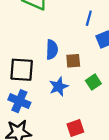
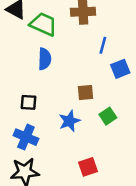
blue semicircle: (52, 50) -> (45, 59), moved
black square: (22, 70) -> (28, 102), size x0.6

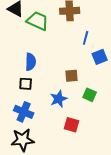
blue semicircle: (45, 59) -> (31, 62), moved
green square: (108, 116) -> (90, 95), turned -32
red square: (88, 167) -> (72, 125), moved, turned 35

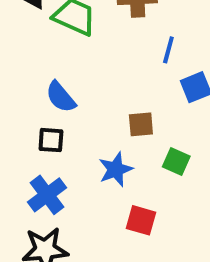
blue semicircle: (31, 62) -> (61, 97), turned 138
blue cross: (24, 112) -> (47, 195), turned 30

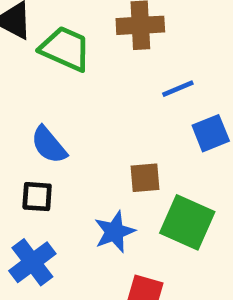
blue line: (168, 50) -> (178, 89), turned 52
green square: (176, 162) -> (187, 222), size x1.6

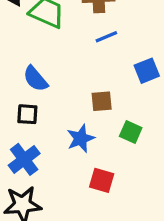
blue line: (178, 89) -> (106, 37), moved
green square: (187, 222) -> (131, 132), size x0.6

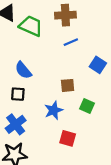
blue square: (147, 71) -> (98, 65), turned -35

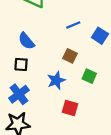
blue line: (71, 42) -> (73, 25), moved
brown square: (68, 85) -> (70, 56), turned 32

